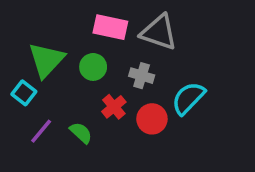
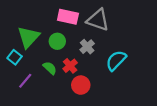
gray cross: (142, 76) -> (87, 47), turned 32
red circle: (152, 119) -> (81, 85), moved
green semicircle: (81, 133) -> (50, 68), moved

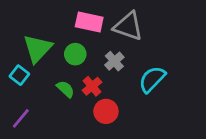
purple line: (25, 81) -> (21, 118), moved

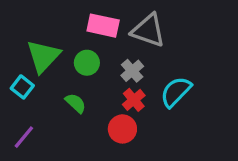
red cross: (92, 86) -> (134, 100), moved

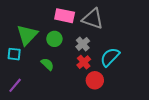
cyan square: (22, 87) -> (14, 54), turned -32
red circle: (122, 129) -> (95, 80), moved

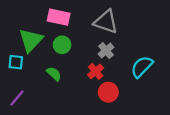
pink rectangle: (65, 16) -> (59, 17), moved
gray cross: (83, 44) -> (106, 51), moved
cyan semicircle: (110, 57) -> (142, 67), moved

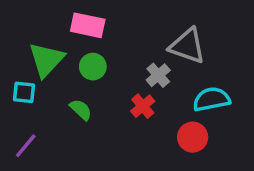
gray triangle: (106, 22) -> (187, 46), moved
cyan semicircle: (142, 67) -> (212, 99), turned 35
red circle: (108, 92) -> (193, 137), moved

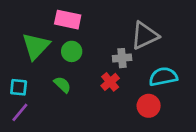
gray triangle: (187, 46) -> (145, 35), turned -44
gray cross: (158, 75) -> (122, 58), turned 36
cyan square: (24, 92) -> (19, 87), moved

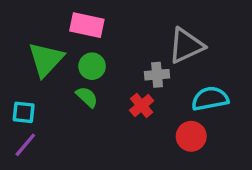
green semicircle: (62, 85) -> (87, 97), moved

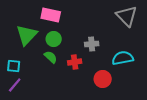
gray triangle: (186, 46) -> (127, 16), moved, turned -50
red cross: (142, 106) -> (75, 62), moved, turned 32
red circle: (191, 136) -> (103, 79), moved

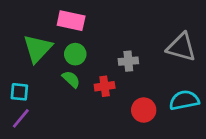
gray triangle: (127, 16) -> (181, 47), moved, turned -30
cyan semicircle: (123, 58) -> (184, 100), moved

